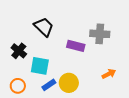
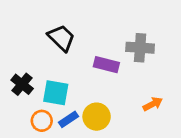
black cross: (19, 51) -> (22, 84), moved
orange circle: (18, 86) -> (42, 121), moved

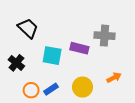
black trapezoid: (61, 38) -> (28, 28), moved
cyan square: (56, 93) -> (52, 56), moved
yellow circle: (97, 117) -> (82, 87), moved

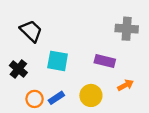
gray cross: (105, 36) -> (127, 29), moved
purple rectangle: (79, 48) -> (105, 61), moved

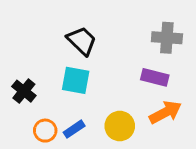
black trapezoid: (31, 31) -> (82, 41), moved
purple rectangle: (105, 61) -> (155, 77), moved
orange arrow: (126, 85) -> (165, 112), size x1.5

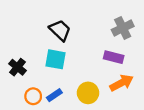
gray cross: (167, 38) -> (123, 28), turned -30

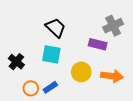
purple rectangle: (114, 57) -> (98, 44), moved
orange arrow: (122, 83) -> (112, 76), turned 35
yellow circle: (88, 93) -> (81, 72), moved

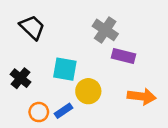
gray cross: (113, 26) -> (105, 30), moved, turned -30
black trapezoid: (55, 28) -> (32, 27), moved
yellow circle: (81, 72) -> (88, 91), moved

